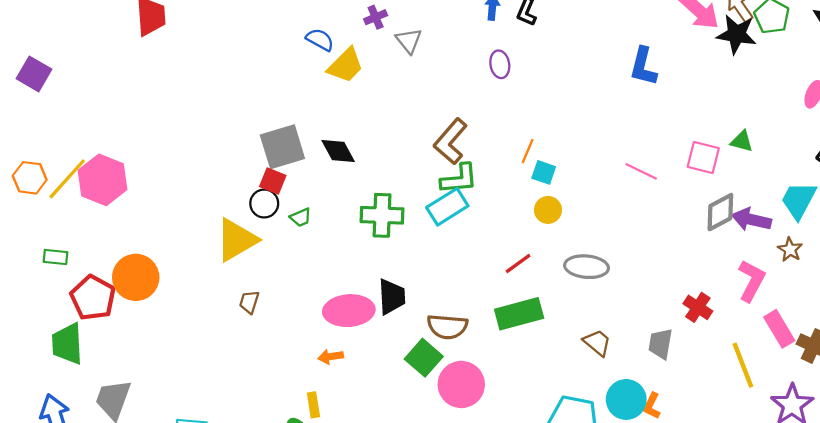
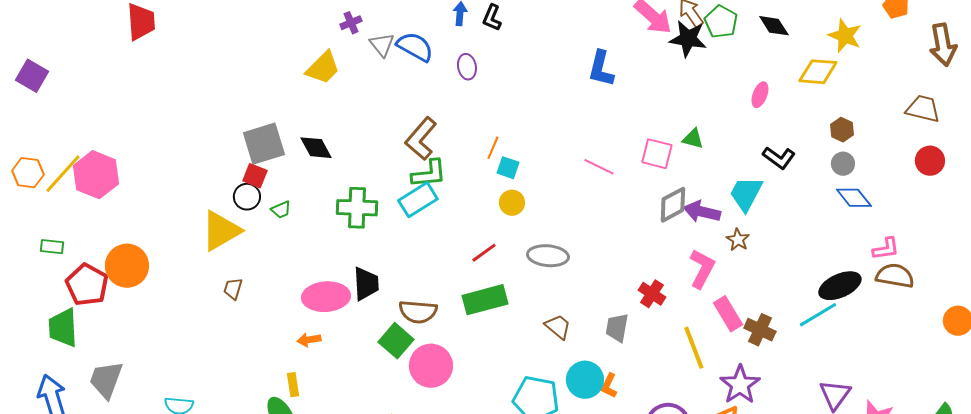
blue semicircle: (320, 40) -> (415, 47), moved, size x1.4

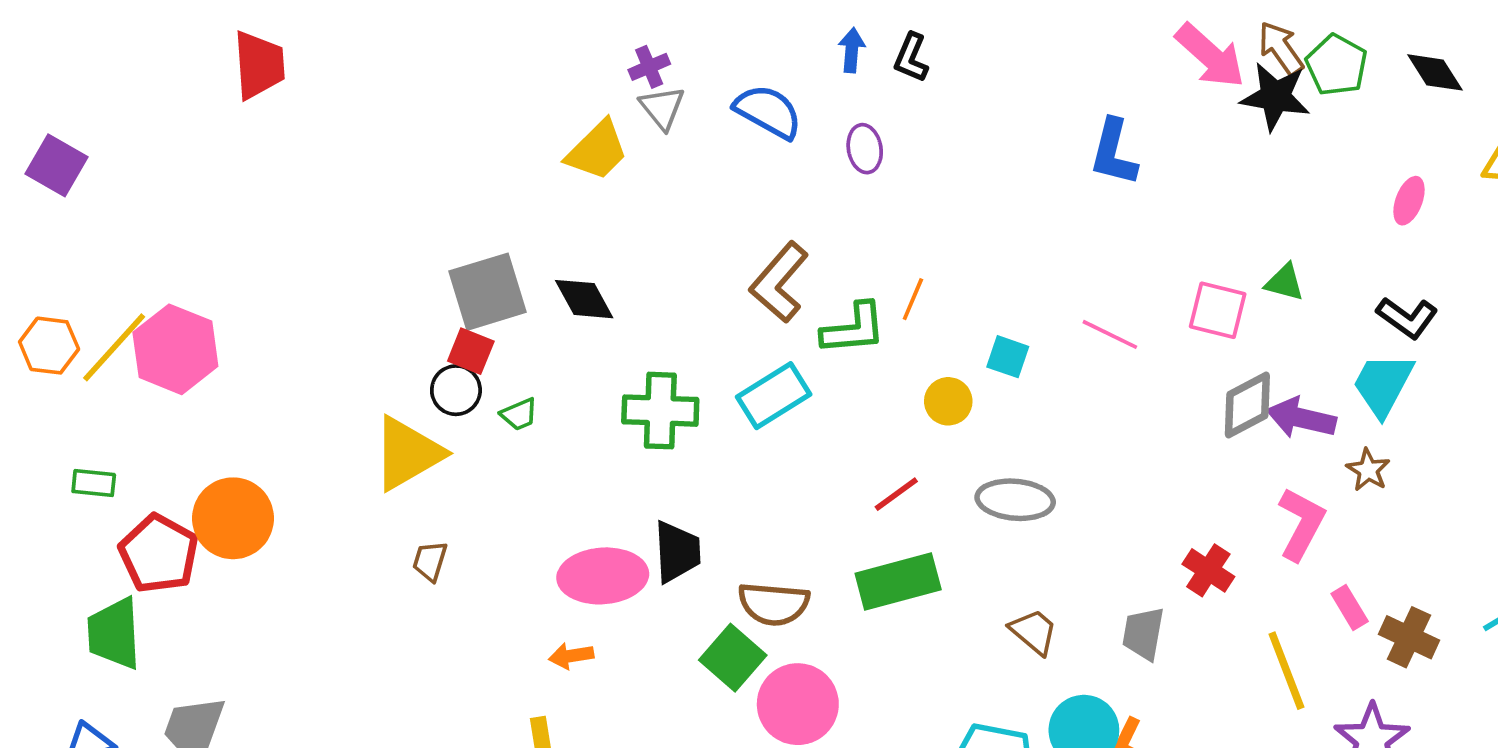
gray triangle: (382, 45) -> (662, 108), moved
black L-shape: (779, 158) -> (1407, 318), moved
cyan square: (508, 168) -> (1008, 357), moved
green L-shape: (429, 174) -> (854, 329), moved
pink rectangle: (728, 314) -> (1350, 608), size x0.7

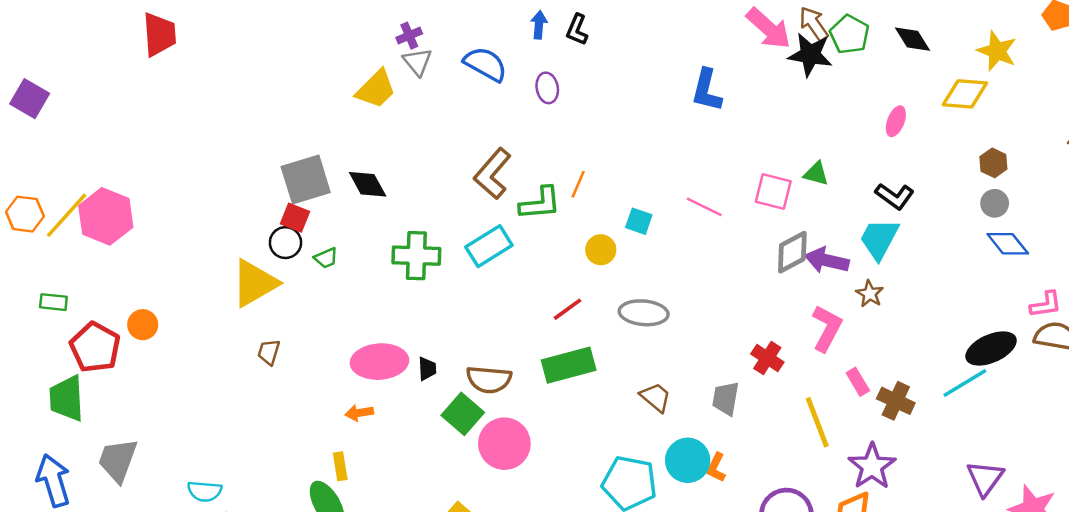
orange circle: (233, 518) -> (143, 325), size x0.6
black trapezoid: (677, 552) -> (427, 369), moved, size x0.6

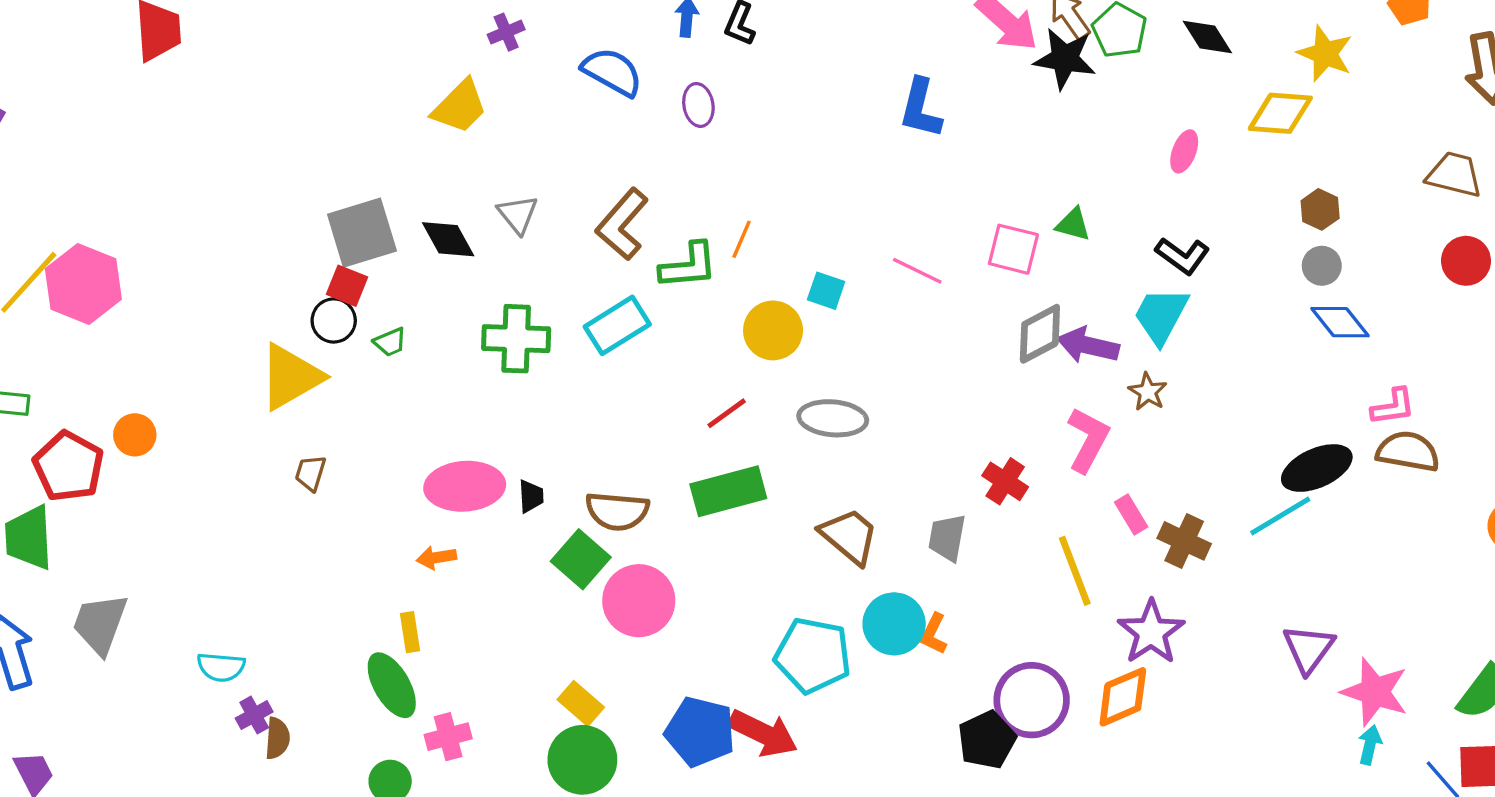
gray triangle: (418, 62) -> (518, 214), moved
yellow circle: (601, 250) -> (773, 330), size x1.4
brown trapezoid: (656, 397) -> (849, 536), size x1.4

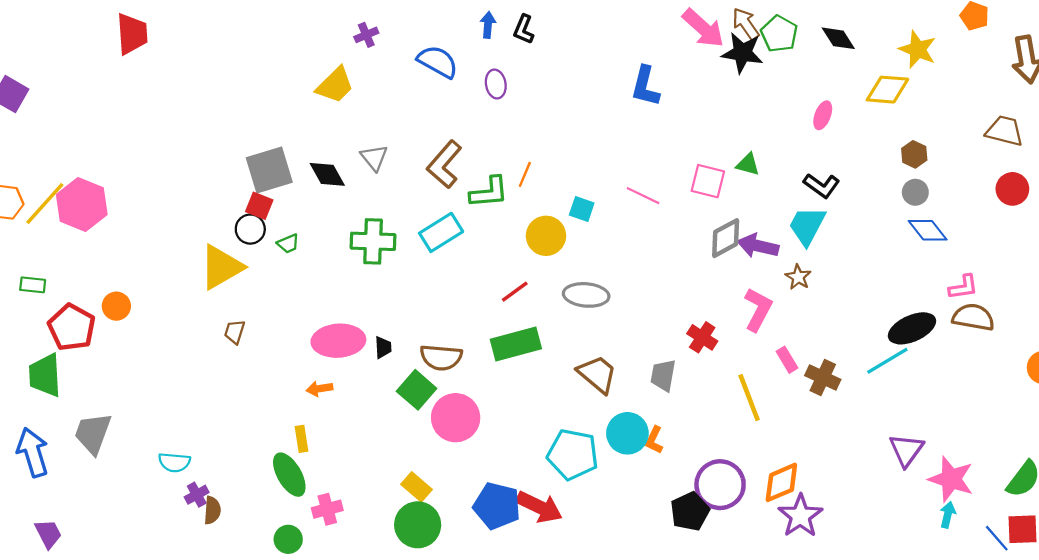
purple star: (1151, 632) -> (800, 516), moved

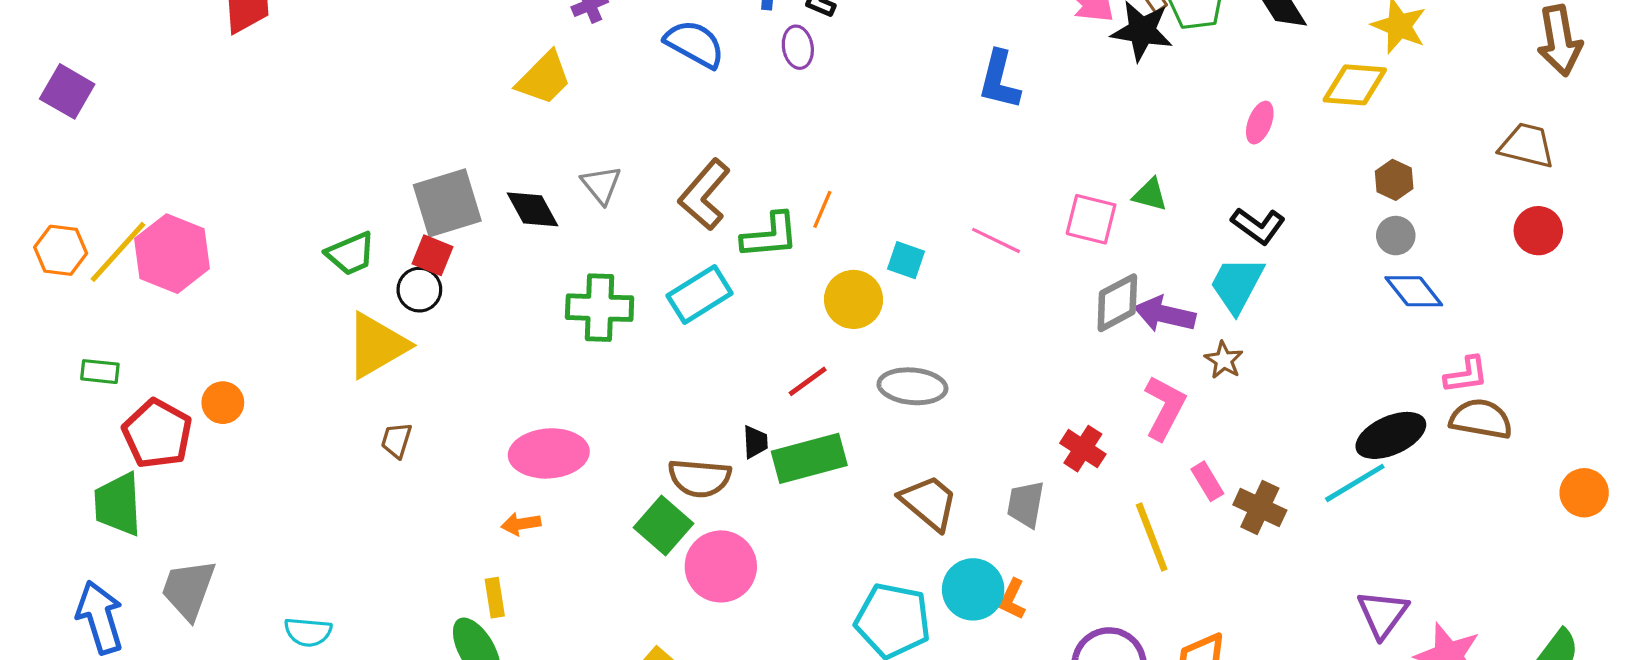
purple ellipse: (496, 84) -> (798, 47), moved
green trapezoid: (288, 244) -> (351, 254), moved, size x1.5
black trapezoid: (383, 347) -> (755, 442), moved

